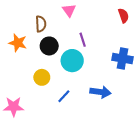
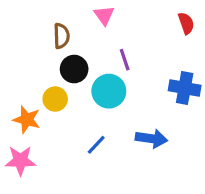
orange star: (18, 43) -> (27, 120), moved
yellow circle: (42, 77) -> (55, 99), moved

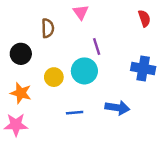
black circle: (74, 69) -> (21, 54), moved
yellow circle: (55, 99) -> (54, 77), moved
blue line: (96, 145) -> (75, 113), turned 42

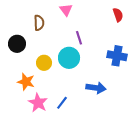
orange star: (21, 93) -> (26, 82), moved
blue line: (75, 113) -> (62, 103), moved, turned -48
pink star: (16, 125) -> (38, 103), moved, turned 30

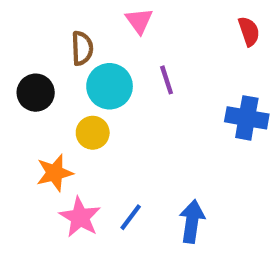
cyan circle: (69, 58) -> (110, 86), moved
orange star: (26, 82) -> (55, 173), turned -30
blue arrow: (96, 88) -> (192, 221), moved, turned -90

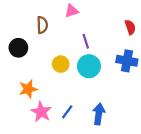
pink triangle: (139, 21) -> (72, 11), turned 48
red semicircle: (249, 31) -> (130, 27), moved
cyan circle: (110, 86) -> (89, 66), moved
yellow circle: (93, 133) -> (61, 64), moved

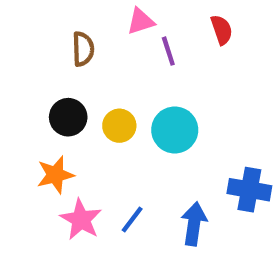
red semicircle: (130, 27) -> (222, 30), moved
purple line: (86, 41) -> (168, 51), moved
black circle: (18, 48) -> (68, 117), moved
blue cross: (127, 61) -> (249, 190), moved

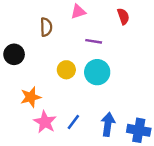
purple line: (168, 51) -> (94, 41), moved, turned -63
black circle: (68, 117) -> (14, 54), moved
blue cross: (249, 190) -> (139, 130), moved

